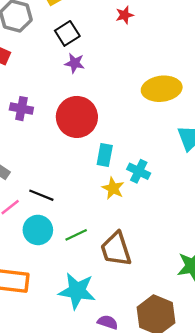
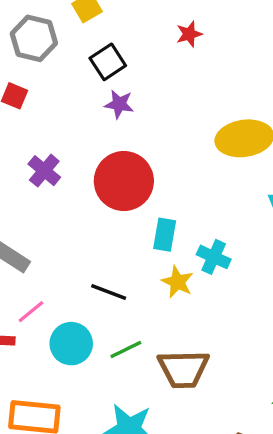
purple cross: (21, 109) -> (44, 171), turned 30
black line: (41, 195) -> (109, 292), moved
brown trapezoid: (116, 249) -> (183, 369), turned -72

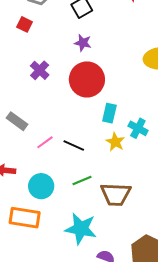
purple star: (119, 104) -> (83, 43), moved
pink line: (31, 312) -> (45, 142), moved
cyan circle: (71, 344) -> (41, 186), moved

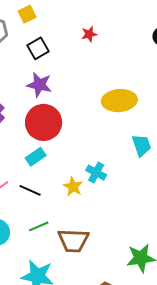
purple star: (83, 43) -> (39, 85), size x1.4
cyan rectangle: (109, 113) -> (36, 157), moved, turned 42

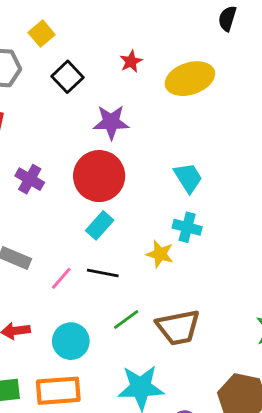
red star: (89, 34) -> (131, 61), moved
purple star: (39, 85) -> (111, 122), moved
yellow ellipse: (119, 101) -> (190, 79), moved
cyan trapezoid: (141, 145) -> (188, 178), moved

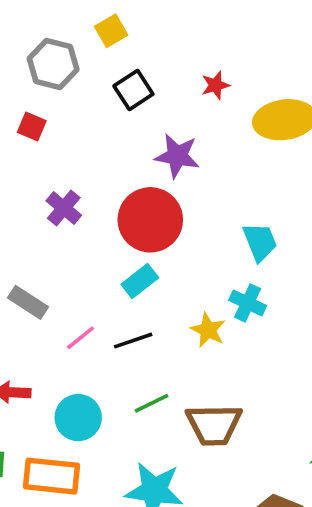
black line: (103, 273) -> (133, 341), turned -40

